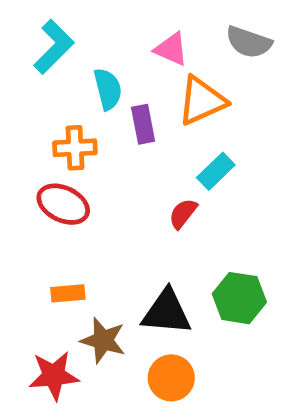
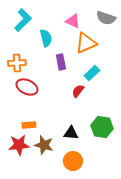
purple rectangle: (143, 124) -> (61, 62), moved
orange cross: (75, 148) -> (17, 63), moved
black triangle: (167, 312) -> (71, 133), size x0.7
red star: (54, 376) -> (19, 145), moved

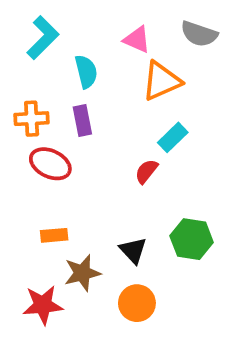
purple rectangle: (61, 62) -> (82, 120), moved
black triangle: (71, 133) -> (133, 250), turned 42
red star: (19, 145) -> (43, 305), moved
brown star: (44, 145) -> (82, 273), turned -30

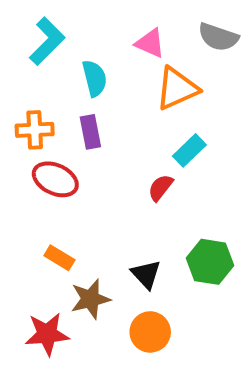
orange rectangle: (54, 235) -> (59, 258), turned 36

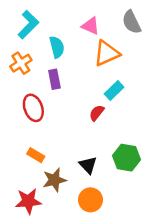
gray semicircle: (218, 37) -> (131, 22), turned 45
orange cross: (35, 130) -> (21, 63), moved, turned -30
red ellipse: (55, 179) -> (33, 108), turned 45

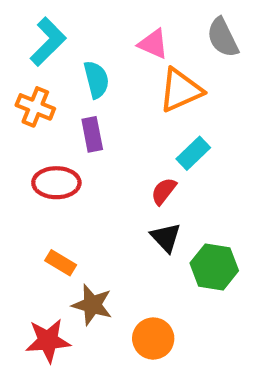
orange cross: (21, 63) -> (35, 107), turned -35
red ellipse: (33, 108) -> (56, 183), turned -70
black triangle: (88, 165) -> (166, 237), moved
brown star: (54, 180) -> (92, 305), turned 30

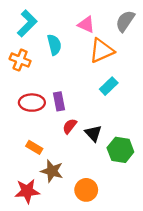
gray semicircle: (223, 37) -> (125, 21), turned 60
purple rectangle: (92, 134) -> (59, 101), moved
red semicircle: (164, 191) -> (70, 126), moved

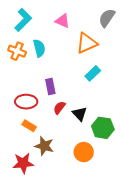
pink triangle: (86, 25) -> (62, 21), moved
cyan semicircle: (54, 45) -> (39, 48), moved
red ellipse: (32, 103) -> (26, 102), moved
orange circle: (86, 190) -> (84, 152), moved

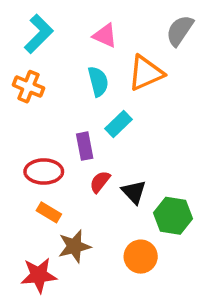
cyan semicircle: (39, 48) -> (98, 81), moved
cyan rectangle: (93, 73) -> (119, 124), moved
brown star: (44, 146) -> (74, 246), turned -30

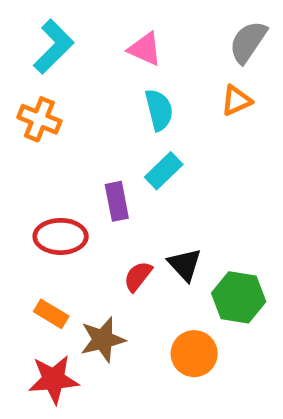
orange triangle: (146, 73) -> (236, 101), moved, size x0.6
cyan semicircle: (98, 81) -> (159, 110), moved
red semicircle: (100, 182) -> (138, 276), moved
orange rectangle: (49, 212) -> (51, 314), moved

